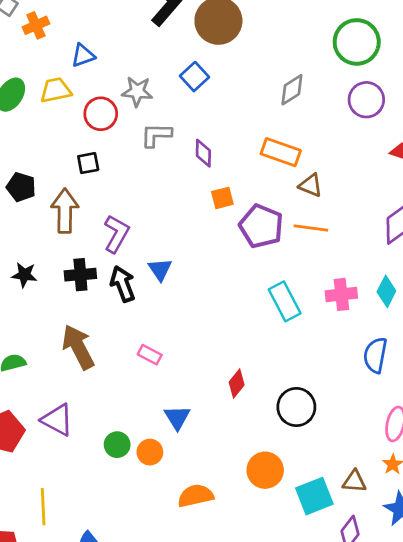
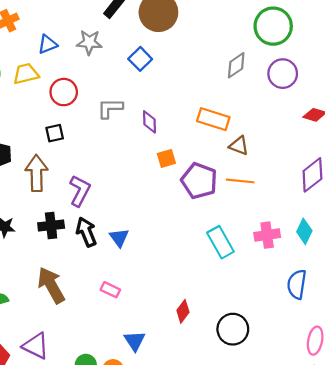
gray diamond: (292, 90) -> (236, 65), moved
gray star: (137, 91) -> (89, 42), moved
blue triangle: (160, 270) -> (119, 238), moved

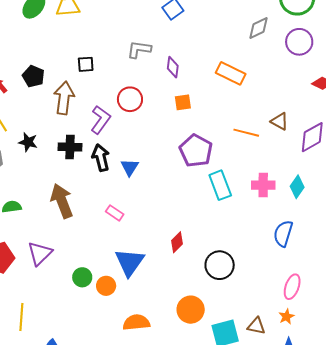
red circle: (64, 92) -> (130, 99), moved
brown triangle: (239, 146) -> (280, 121), moved
purple pentagon: (199, 181) -> (196, 151), moved
blue triangle: (135, 341) -> (130, 262), size x1.5
purple triangle: (36, 346) -> (40, 253), turned 40

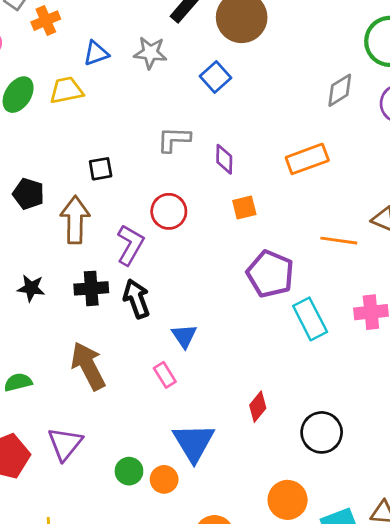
orange rectangle: (231, 73) -> (307, 159), turned -40
blue triangle: (130, 167) -> (184, 336), moved
pink rectangle: (115, 213) -> (165, 375), turned 30

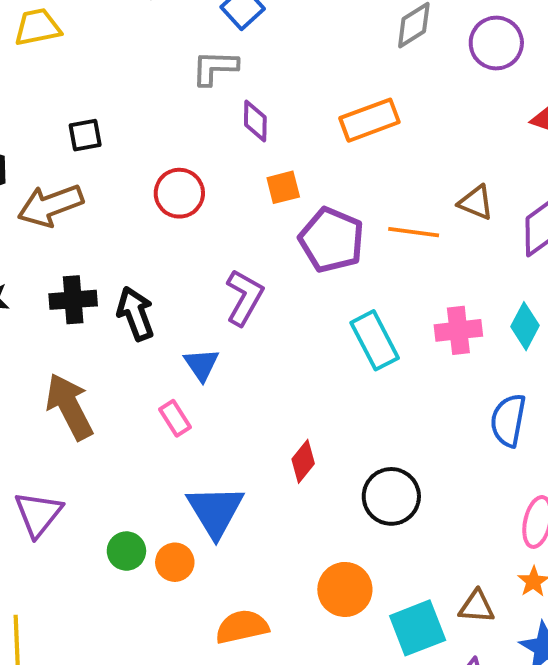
gray L-shape: (174, 139) -> (215, 68), moved
brown arrow: (75, 220) -> (50, 205), turned -111
purple L-shape: (130, 245) -> (244, 297), moved
purple pentagon: (270, 274) -> (332, 240), moved

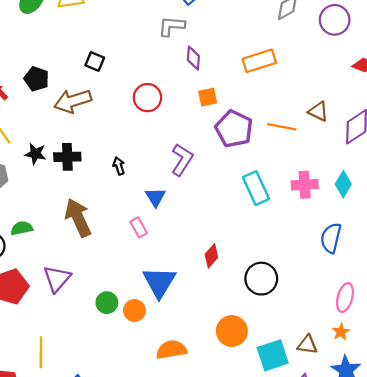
black square: (85, 135) -> (95, 61), turned 30
black cross: (73, 300) -> (67, 157), moved
black arrow: (136, 314) -> (119, 166), size x0.6

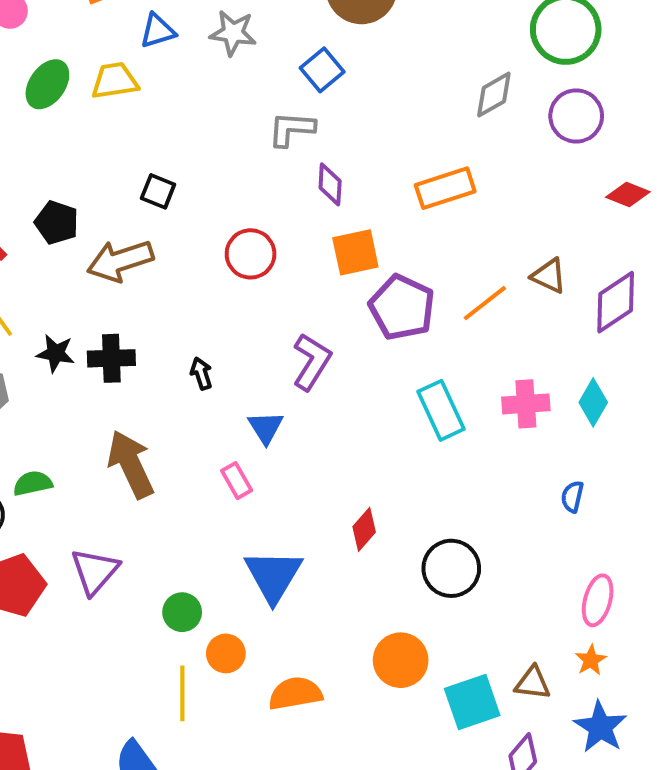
orange square: (208, 97) -> (355, 252), size x1.4
orange line: (282, 127) -> (485, 303), turned -48
blue semicircle: (331, 238) -> (572, 497), size x0.6
orange circle: (134, 310) -> (226, 653), moved
yellow line: (41, 352) -> (182, 693), moved

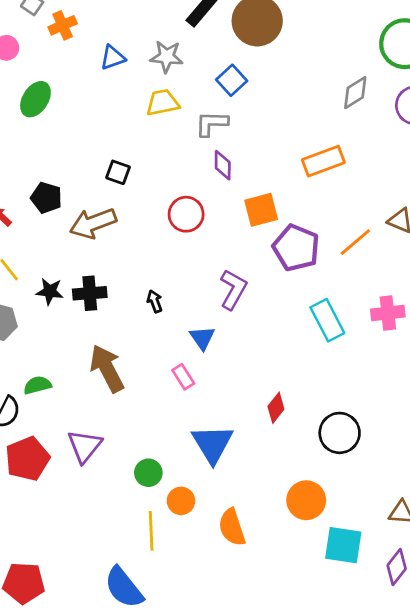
yellow trapezoid: (115, 81) -> (163, 103), moved
purple diamond: (330, 184) -> (223, 165), moved
orange semicircle: (295, 693) -> (232, 527), turned -96
cyan square: (472, 702) -> (343, 545), moved, turned 30

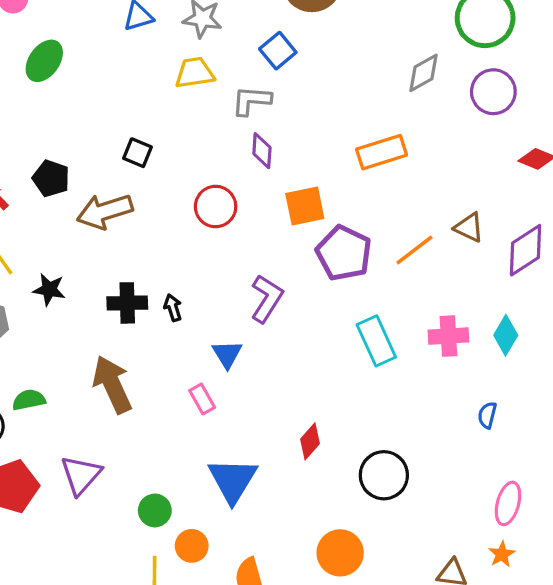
black cross: (90, 293) -> (127, 303), moved

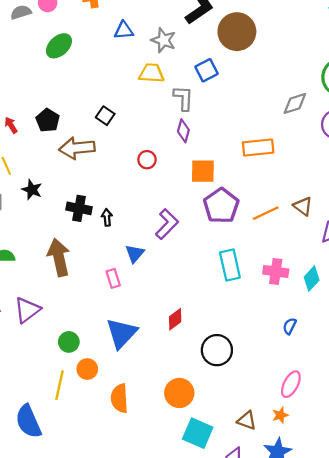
gray L-shape: (251, 101) -> (183, 98), turned 76
red circle: (216, 207) -> (147, 160), size x0.7

